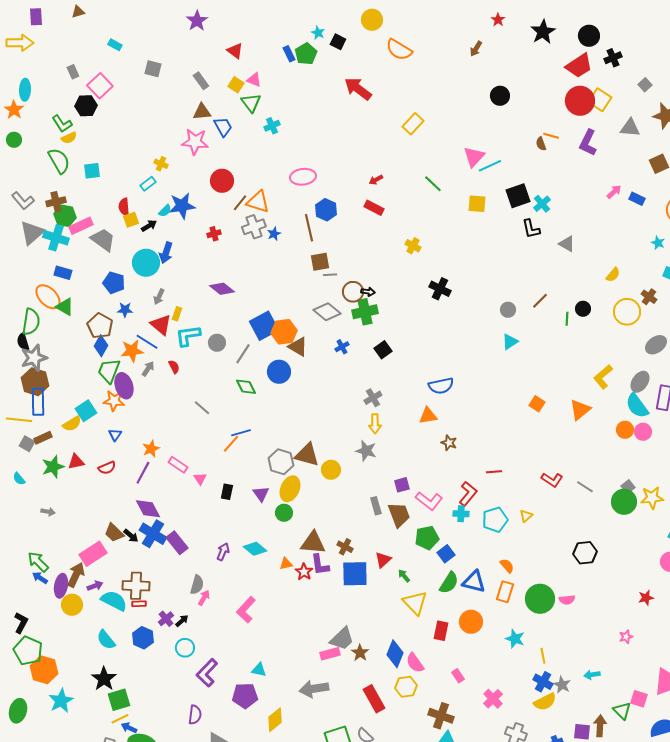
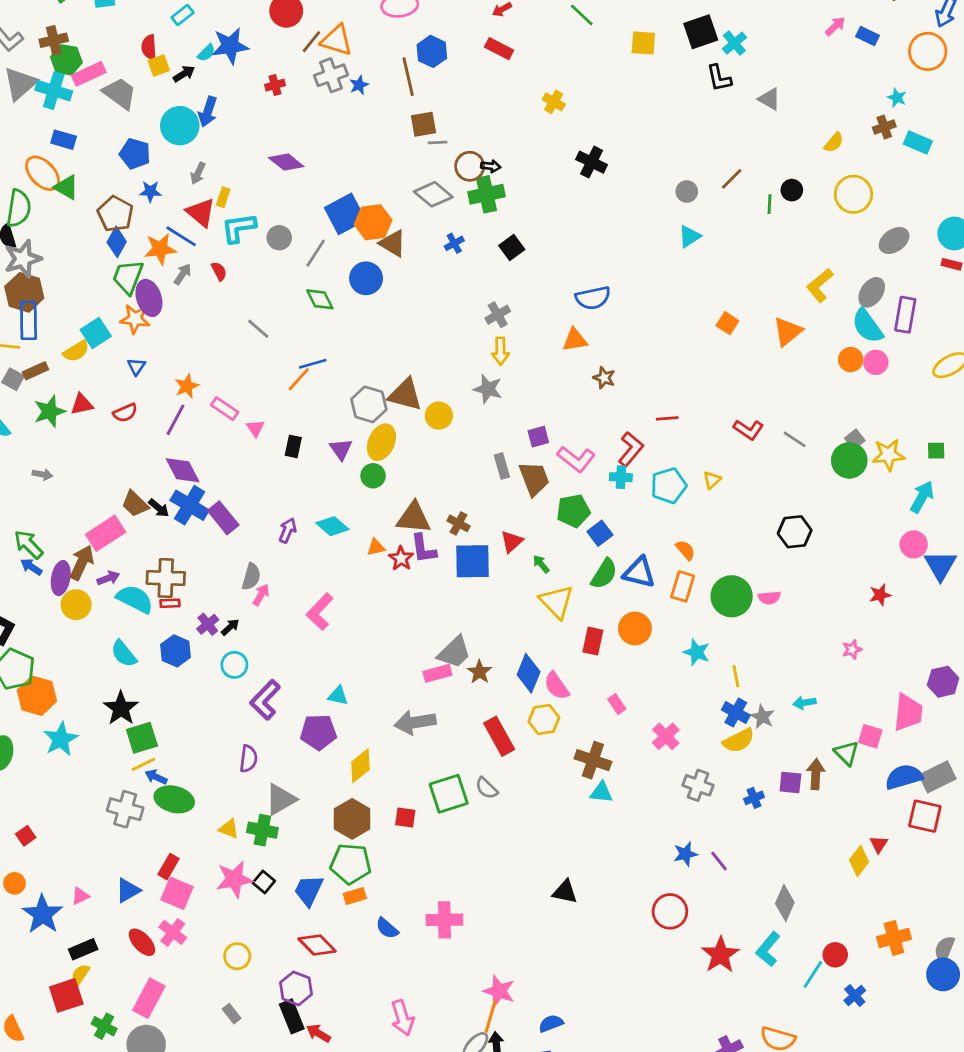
brown cross: (649, 297) -> (884, 127), moved, turned 35

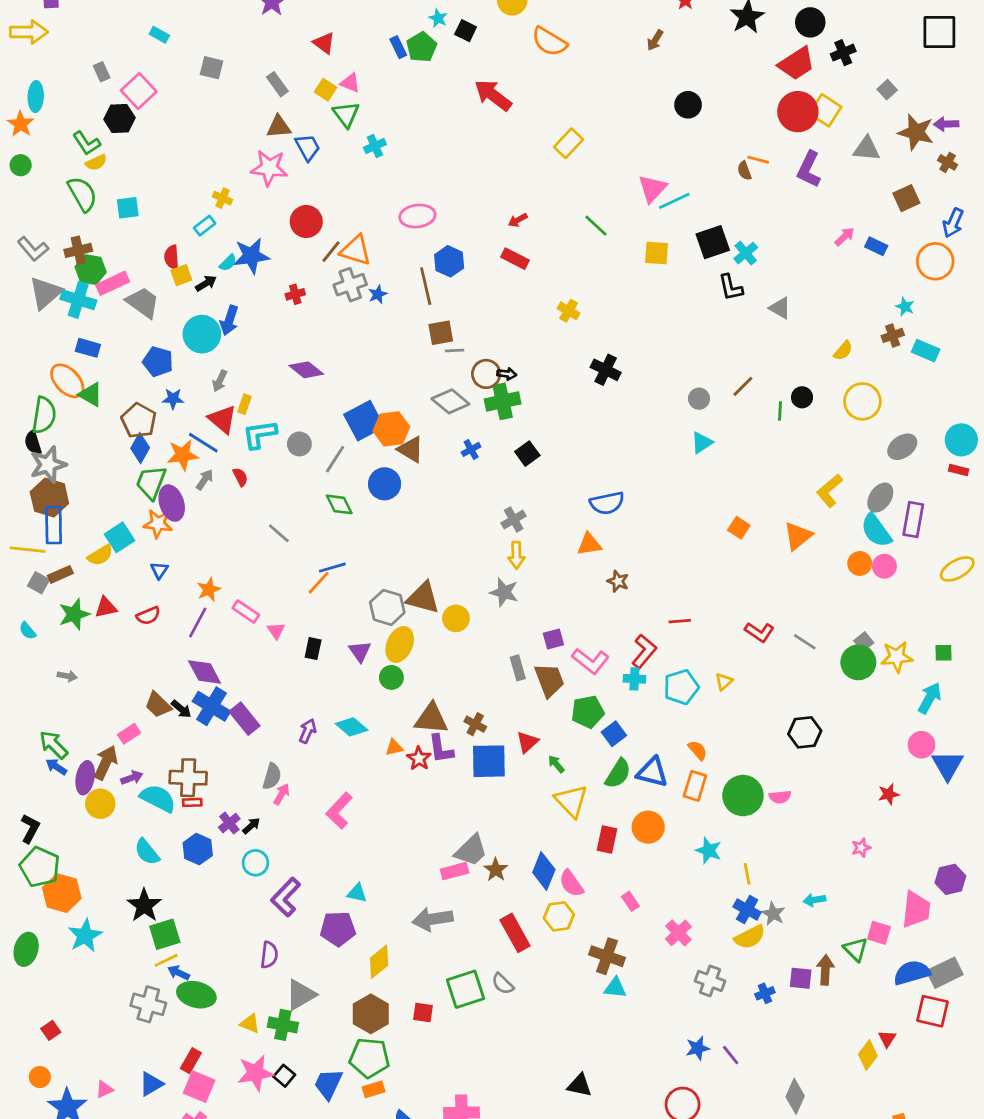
pink rectangle: (106, 533) -> (129, 734), size x0.6

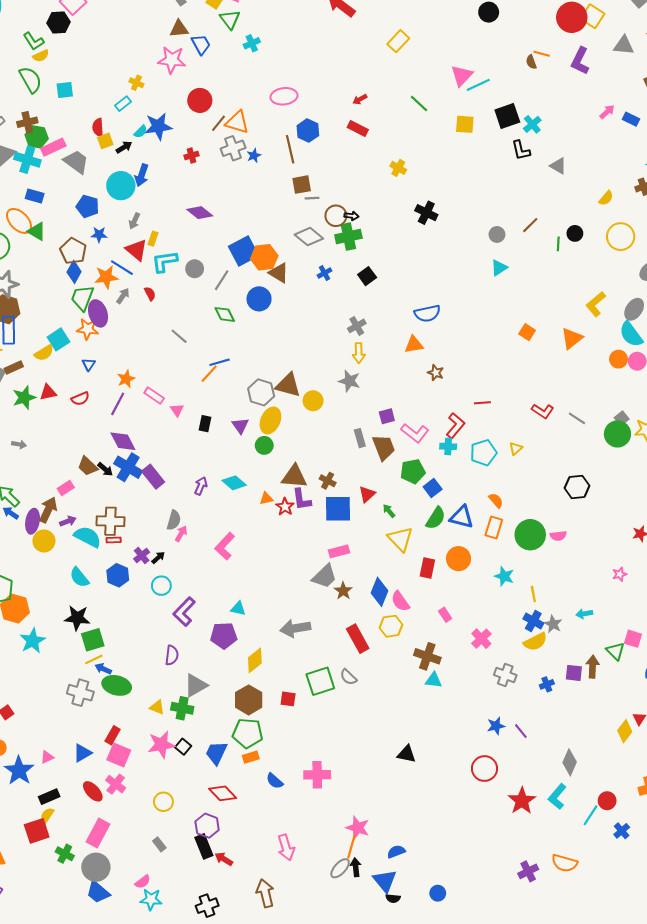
pink rectangle: (455, 871) -> (339, 551), moved
black star: (144, 905) -> (77, 618), turned -30

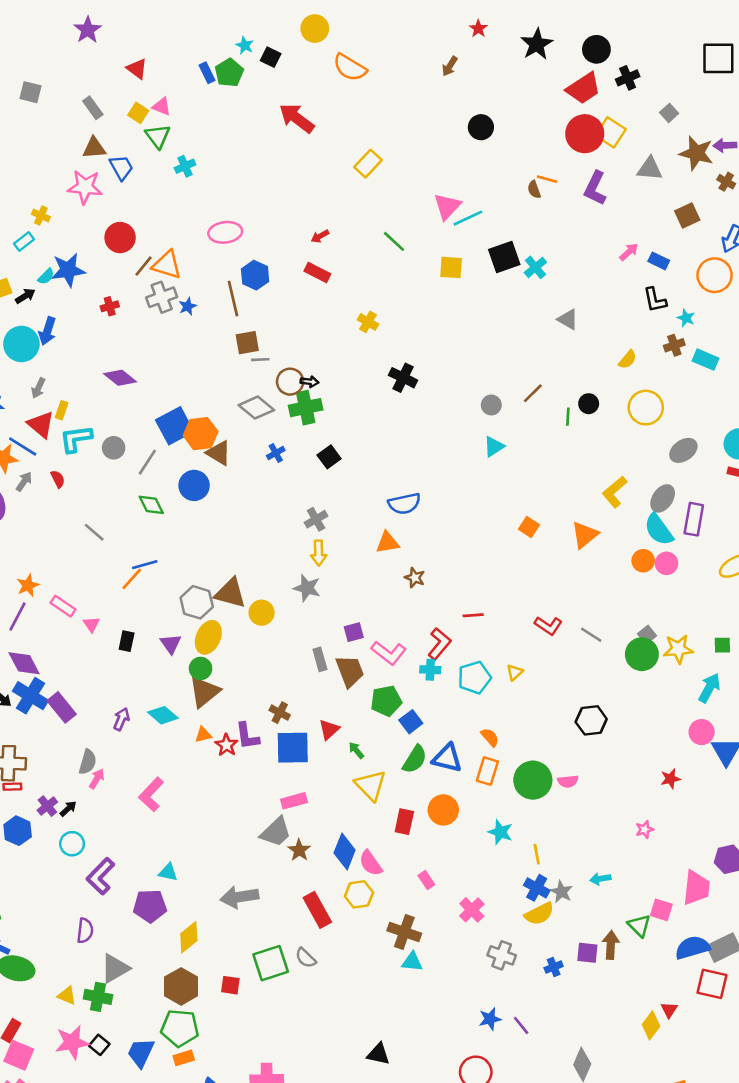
black L-shape: (521, 150) -> (655, 300), moved
brown triangle: (294, 477) -> (204, 692), moved, turned -44

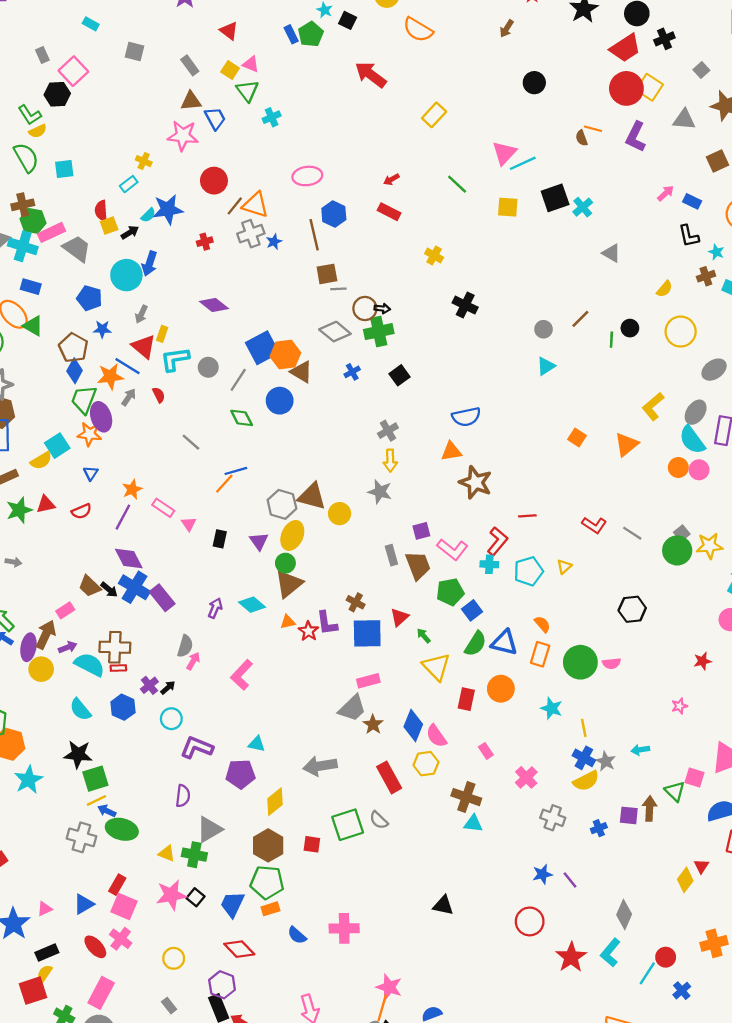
brown star: (415, 578) -> (476, 482), size x1.8
purple L-shape: (101, 876) -> (197, 747), turned 68

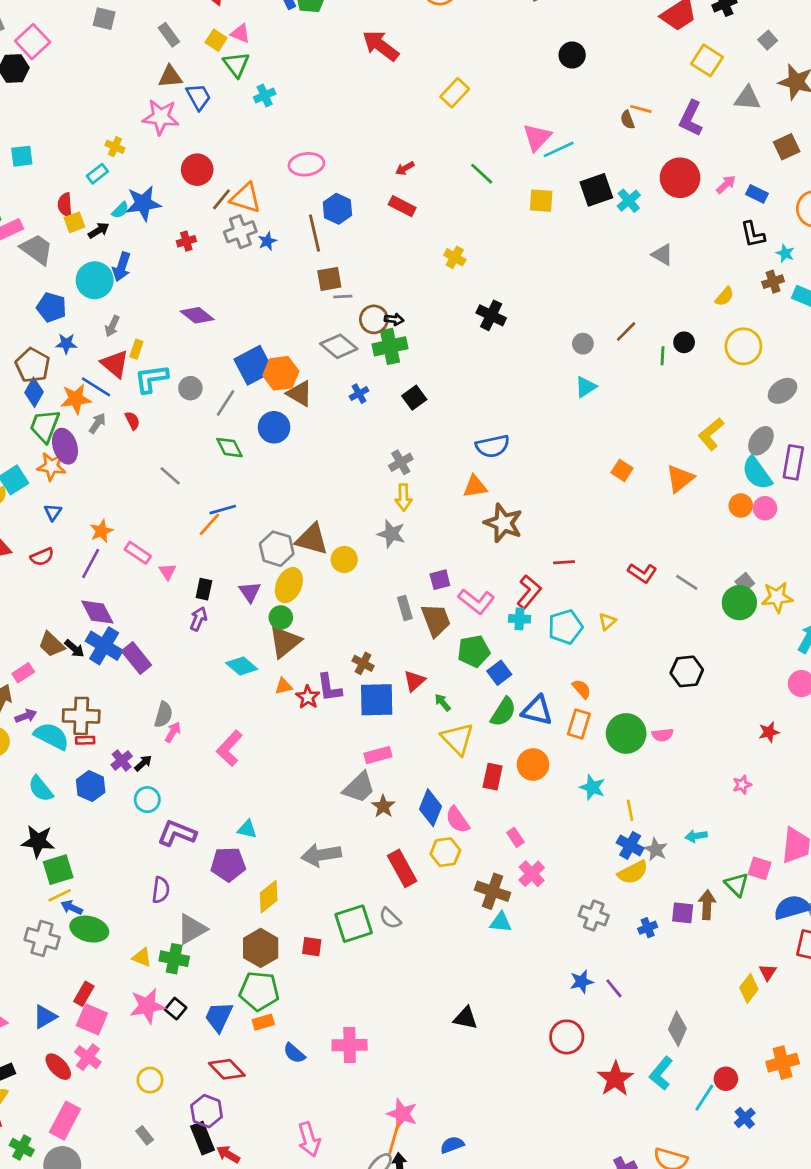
red circle: (626, 88) -> (680, 178), moved
purple arrow: (215, 608) -> (198, 619), moved
pink cross: (526, 777) -> (532, 874), moved

